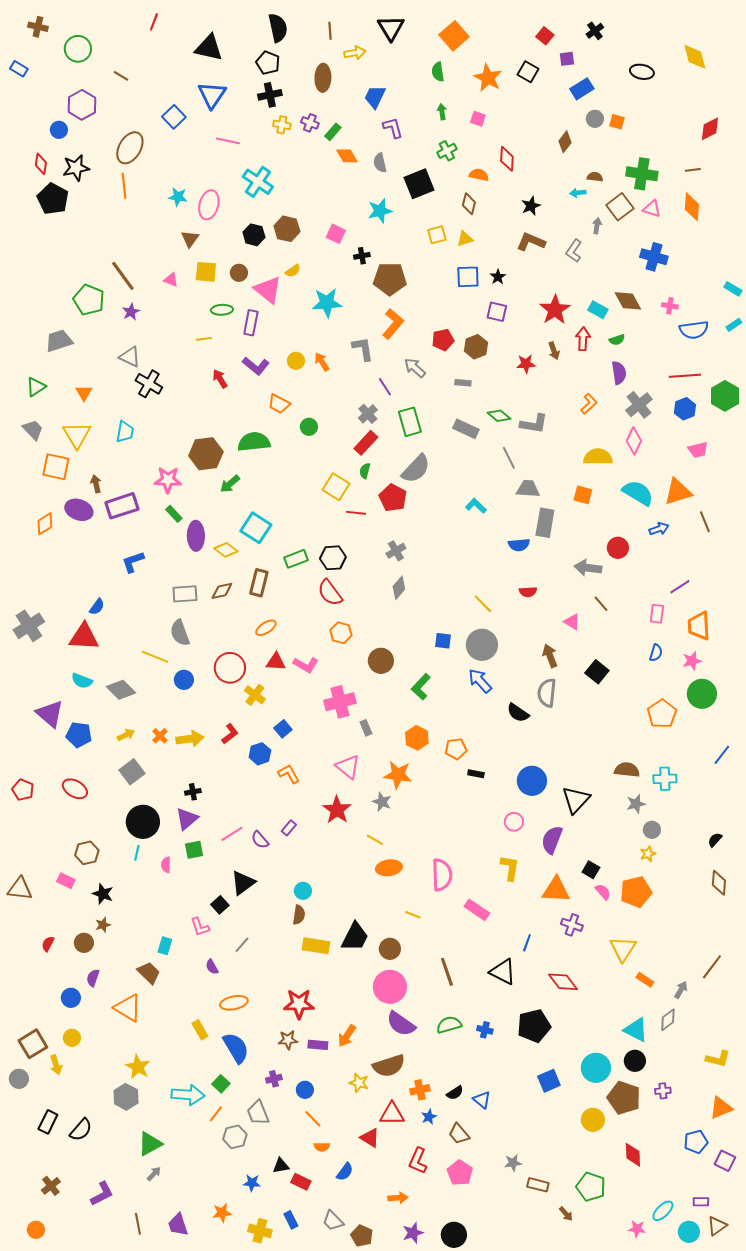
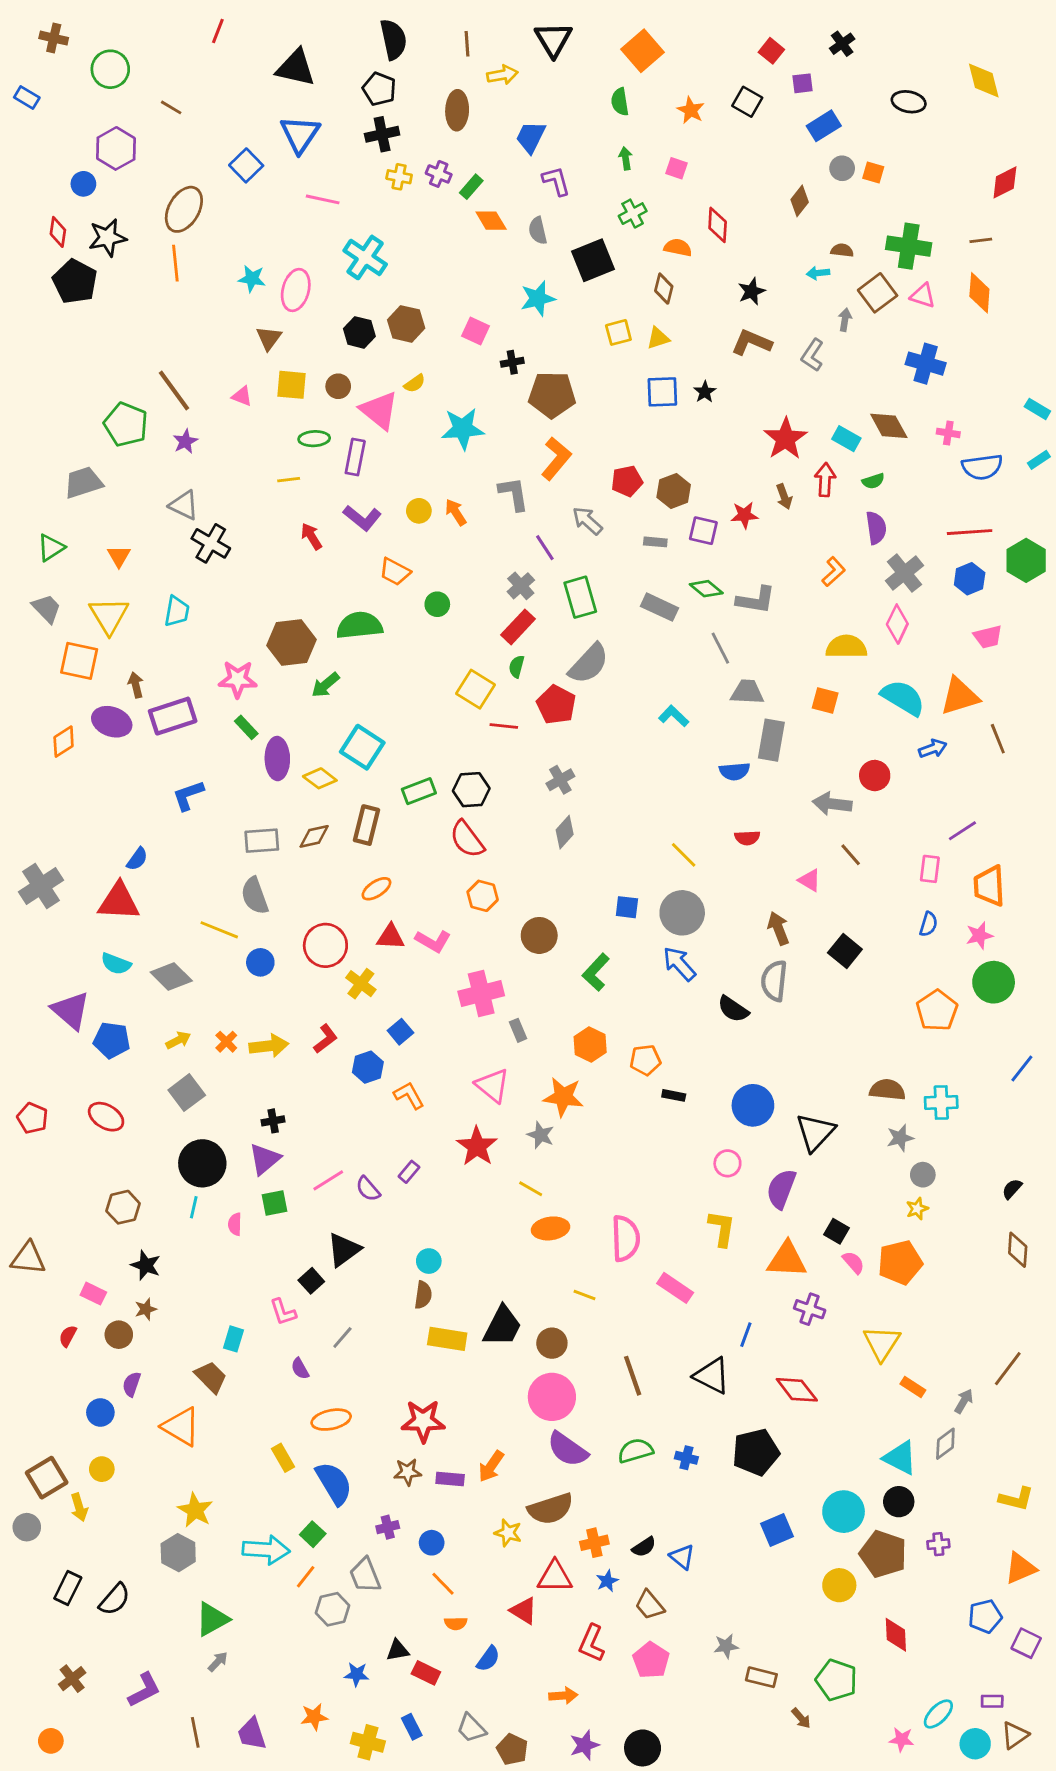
orange star: (488, 78) -> (691, 110), size x0.7
purple square: (497, 312) -> (703, 531), moved
pink rectangle: (66, 881) -> (93, 1294), moved

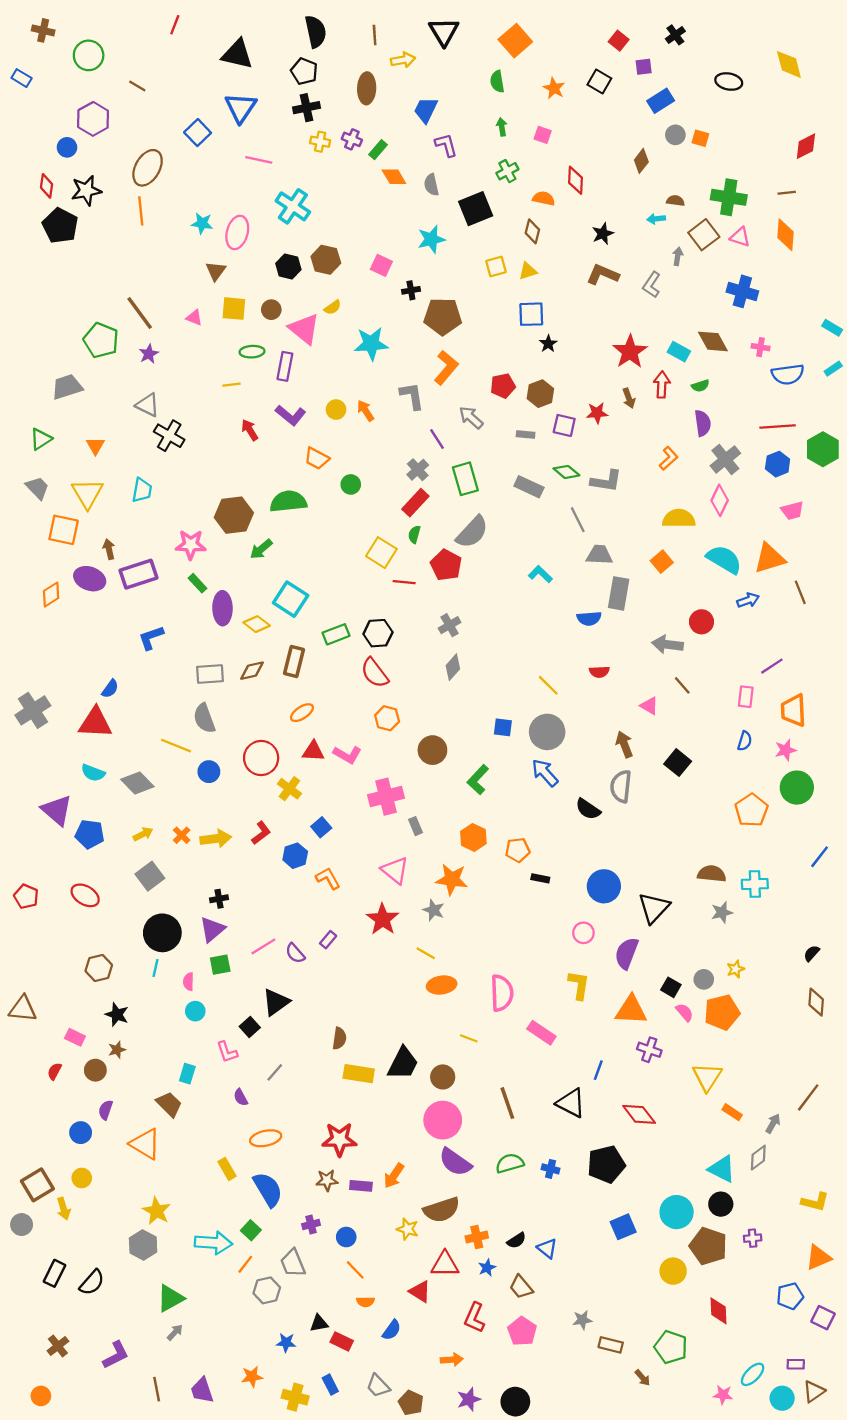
black star: (705, 392) -> (548, 344), moved
orange square: (825, 700) -> (662, 562), turned 35
gray circle: (923, 1175) -> (704, 979), moved
cyan circle: (429, 1261) -> (195, 1011), moved

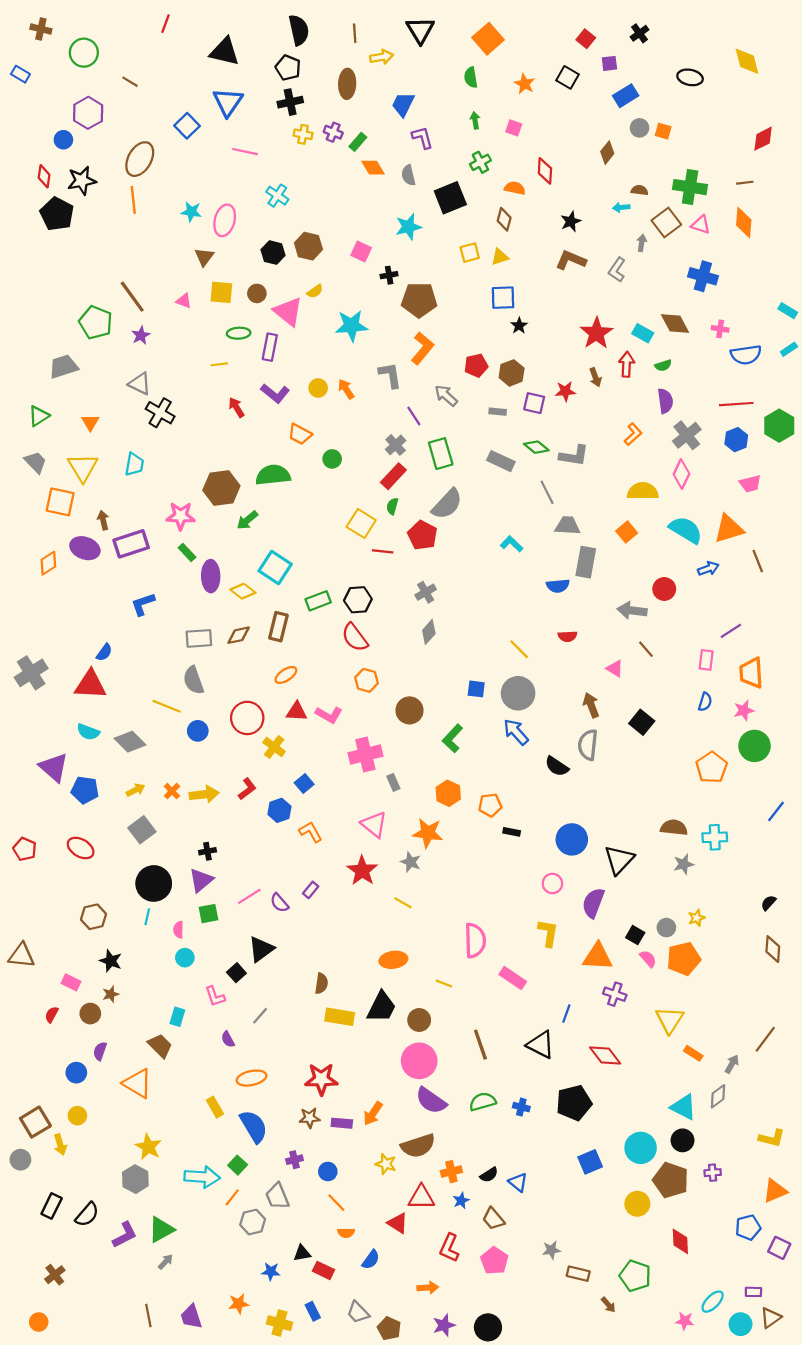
cyan cross: (293, 206) -> (277, 196), size x0.7
orange ellipse: (442, 985) -> (393, 960), moved
purple L-shape: (116, 1355) -> (125, 1235), moved

